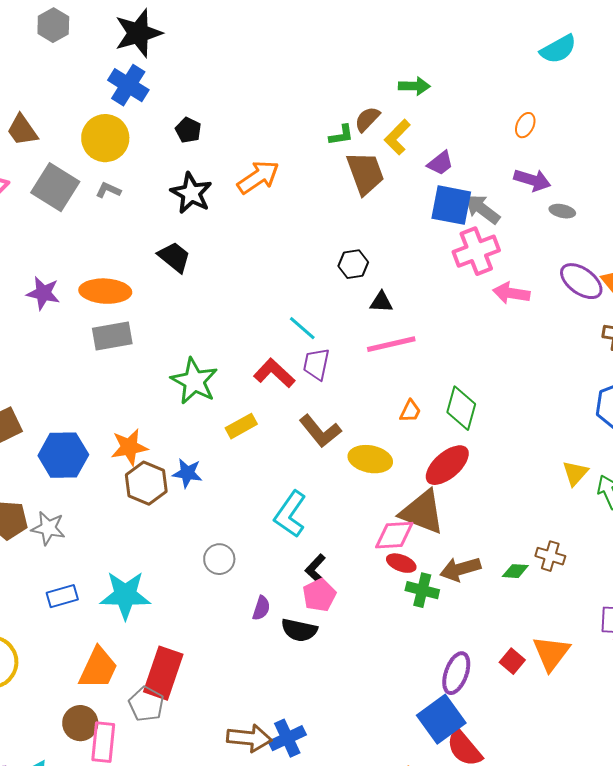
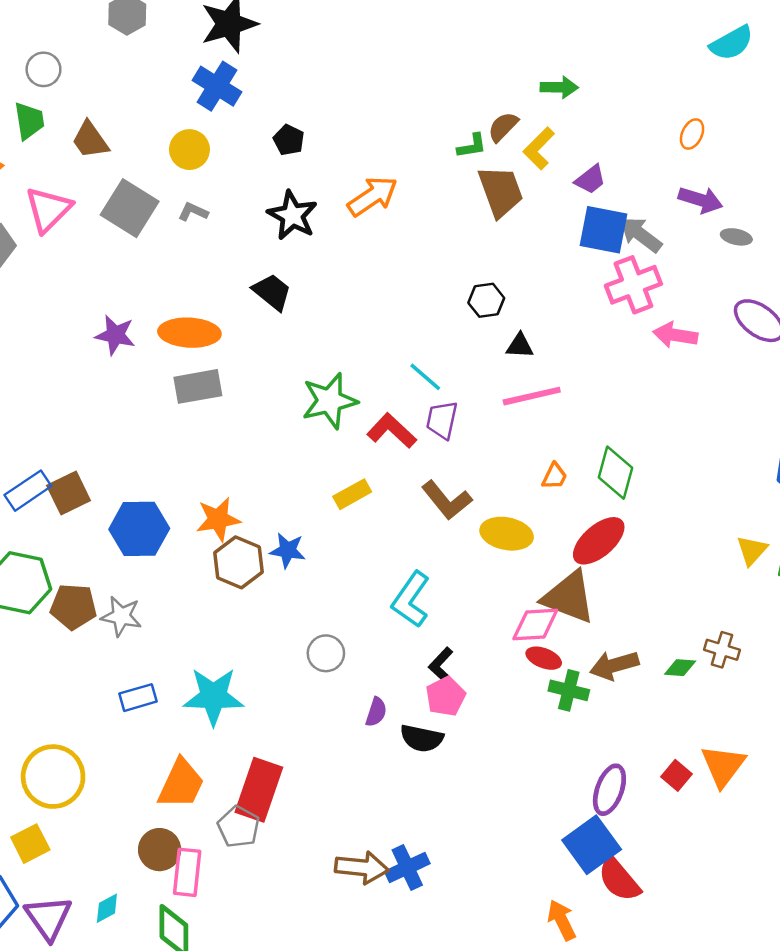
yellow circle: (105, 138) -> (189, 150), size x0.7
green star: (194, 381) -> (329, 401), moved, turned 30

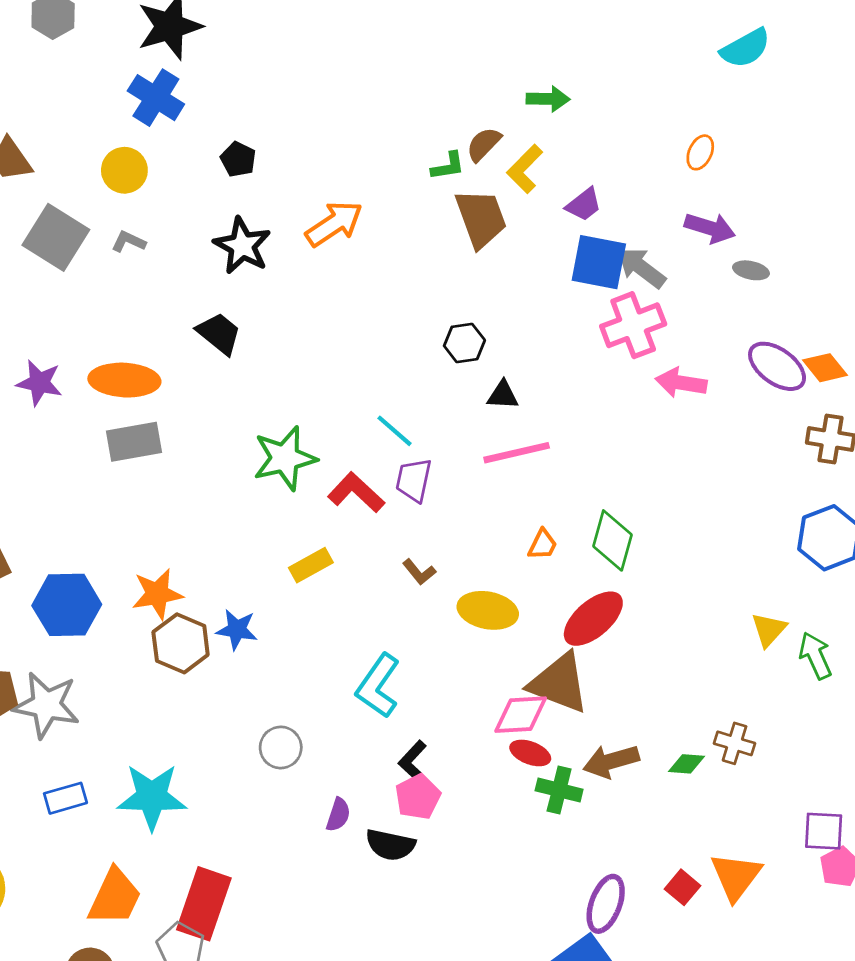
brown L-shape: (447, 500) -> (419, 572), size x0.6
gray star: (121, 616) -> (46, 705), size x1.4

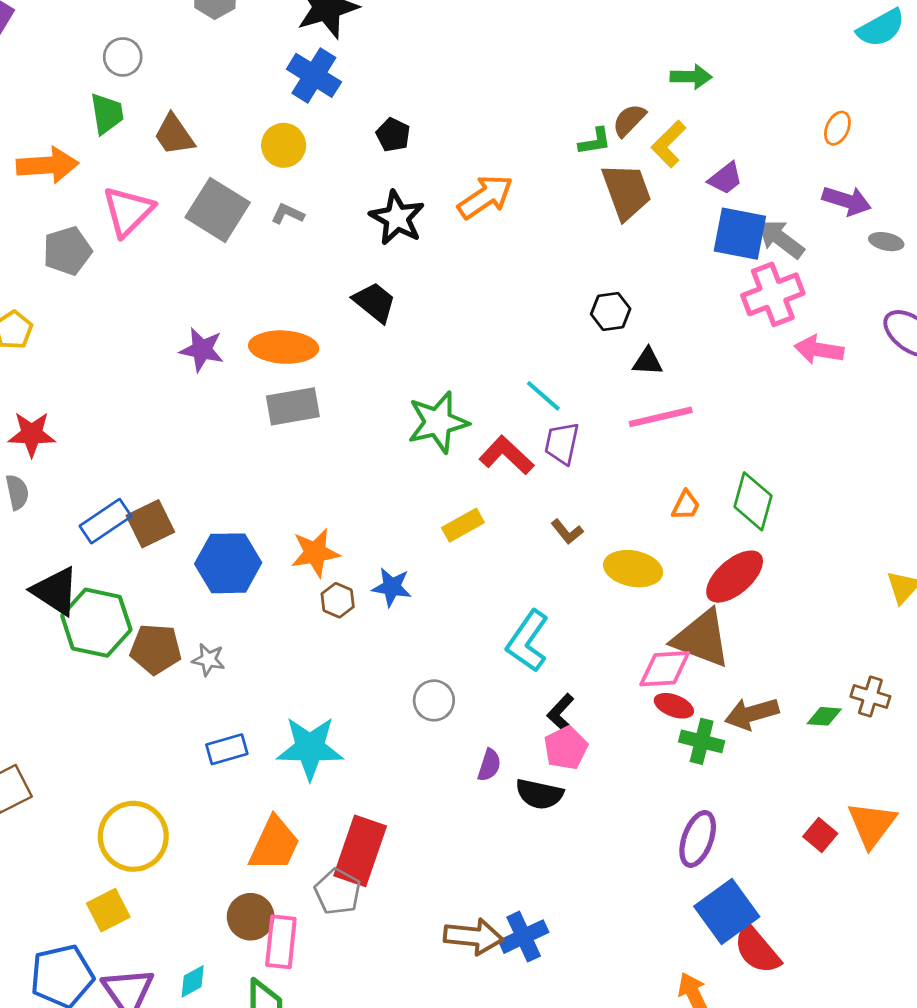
brown hexagon: (181, 643) -> (338, 600), size x0.6
gray star: (46, 705) -> (208, 660), size x0.5
purple ellipse: (606, 904) -> (698, 839), moved

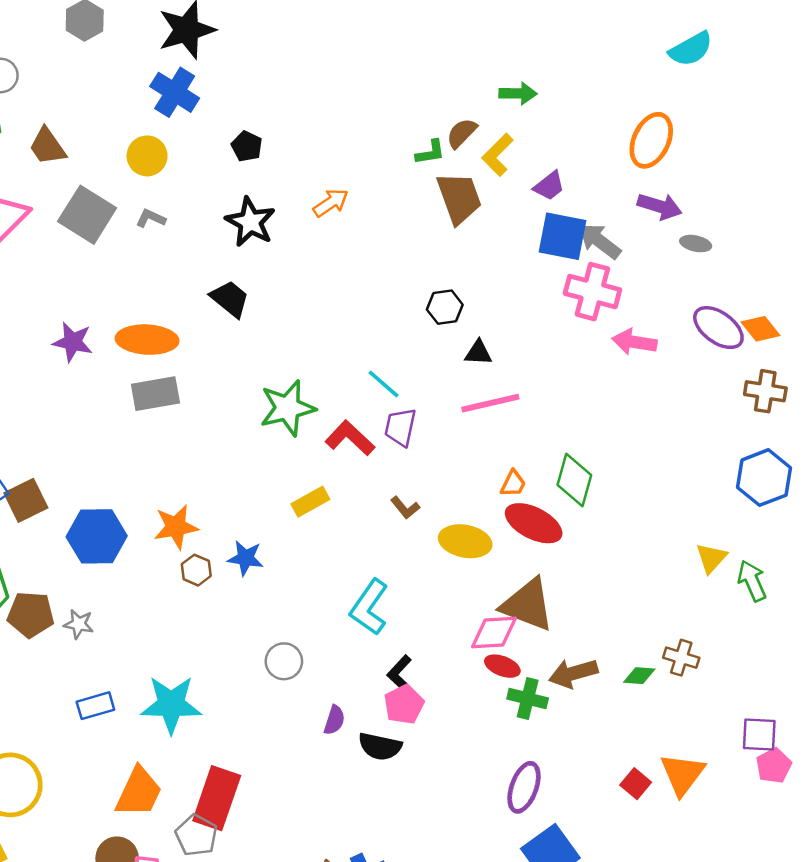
orange ellipse: (837, 128) -> (651, 140), size x1.8
orange arrow: (485, 197) -> (331, 203), size x0.7
pink cross: (773, 294) -> (592, 292), turned 36
red ellipse: (735, 577) -> (534, 523), moved, turned 68

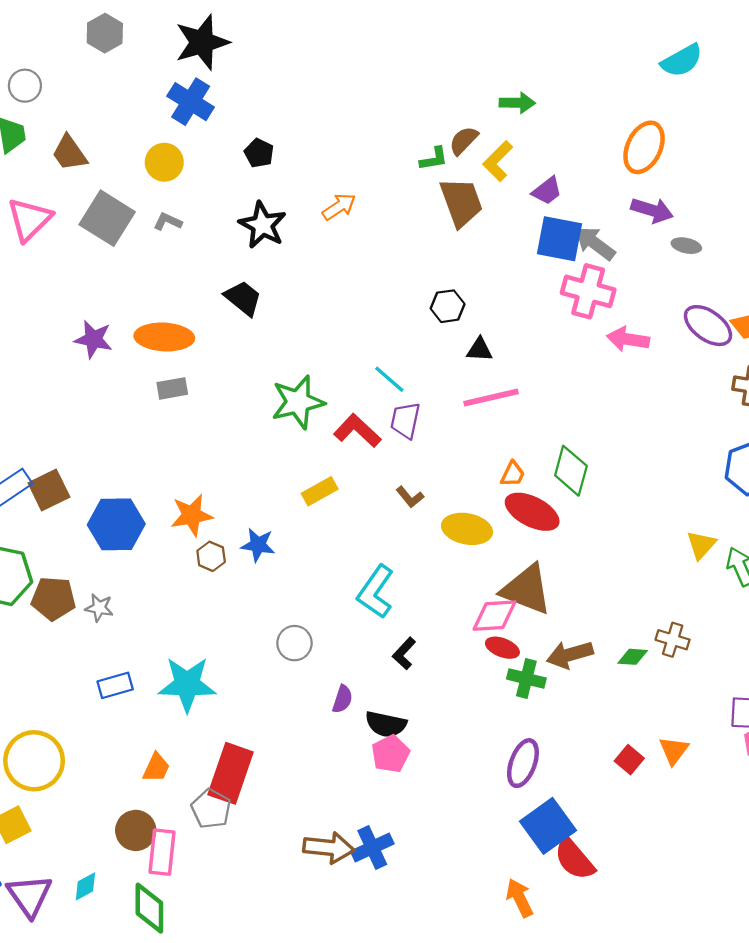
gray rectangle: (155, 394) -> (172, 388), size x0.7
pink pentagon: (404, 704) -> (390, 754), moved
orange triangle: (682, 774) -> (674, 750), size x0.7
orange trapezoid: (139, 792) -> (156, 768), size x0.6

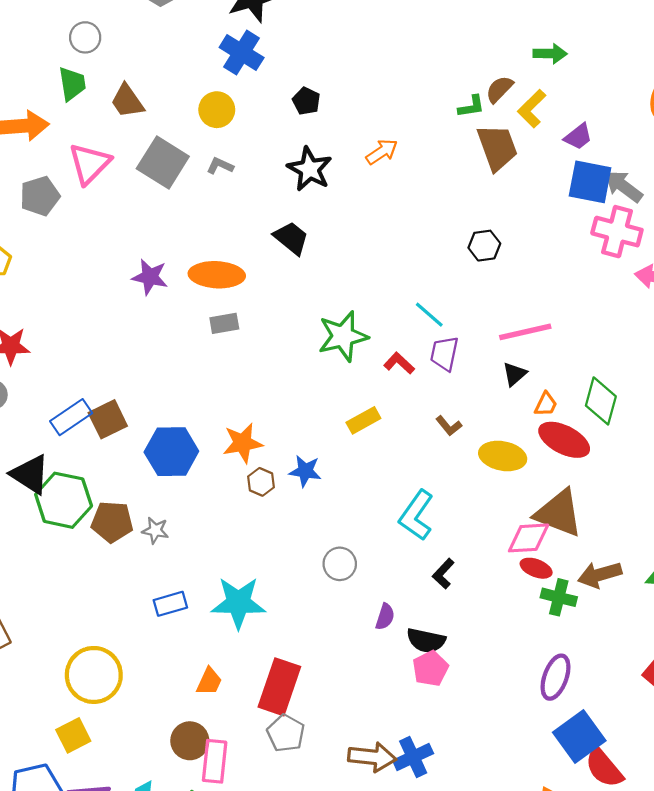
black triangle: (480, 350) -> (515, 374), moved, turned -44
red L-shape: (357, 431) -> (399, 363), size x0.7
gray pentagon: (211, 809) -> (286, 733), moved

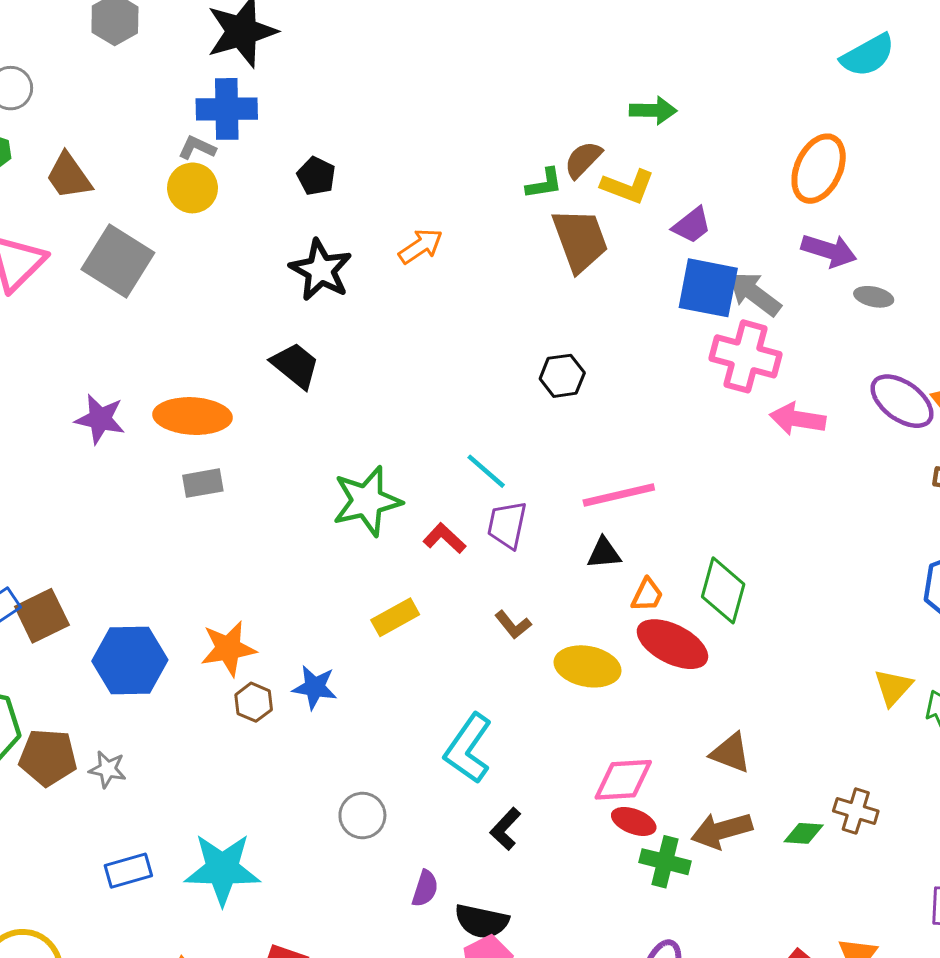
blue cross: (242, 53) -> (227, 109), turned -33
yellow L-shape: (532, 109) -> (628, 186), turned -114
gray L-shape: (220, 166) -> (197, 148), moved
black triangle: (515, 374) -> (604, 553), turned 36
brown triangle: (559, 513) -> (731, 753), moved, size x0.6

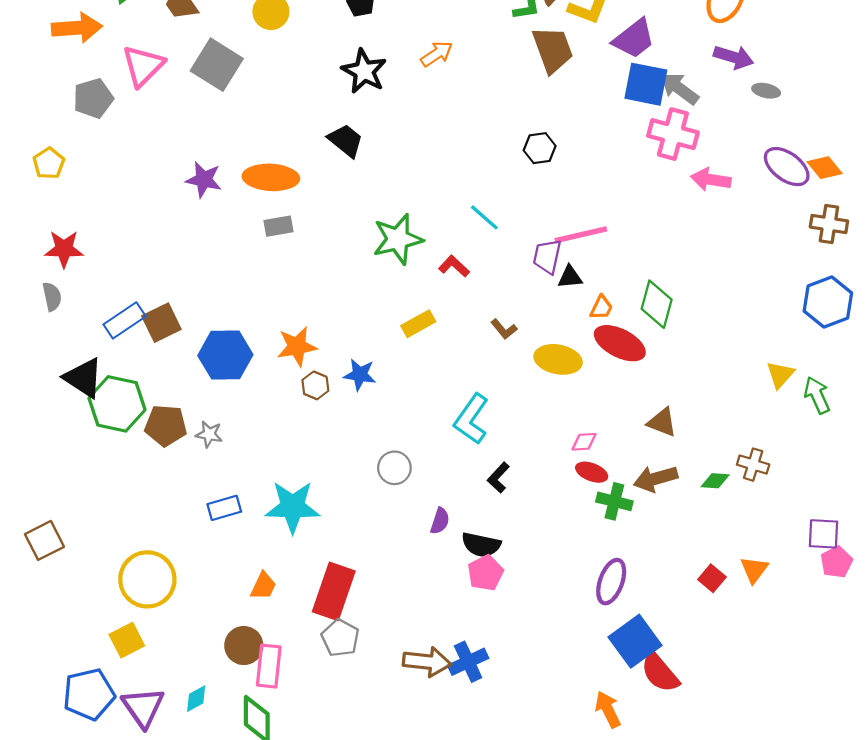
purple trapezoid: (692, 225) -> (634, 39), size x1.5
purple trapezoid: (507, 525) -> (547, 256), moved
pink diamond: (623, 780) -> (584, 442), size x0.6

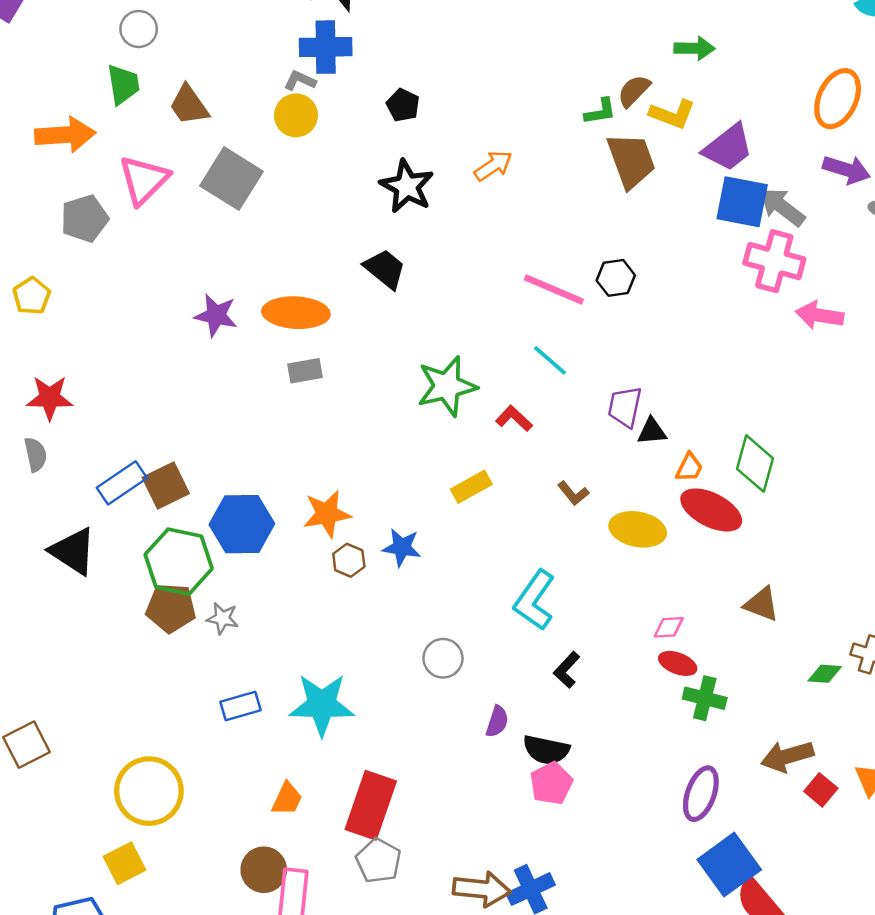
pink line: (581, 235) -> (554, 289), moved, turned 36
green hexagon: (117, 404) -> (179, 562), moved
brown arrow: (656, 479) -> (787, 756), moved

